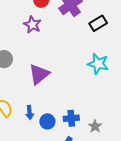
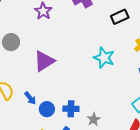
black rectangle: (98, 23) -> (120, 17), moved
blue arrow: (30, 112) -> (30, 98), turned -40

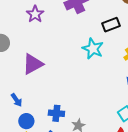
cyan star: (104, 58) -> (93, 49), moved
blue circle: (47, 109) -> (26, 121), moved

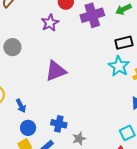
cyan star: (93, 49) -> (119, 66), moved
purple triangle: (33, 64) -> (56, 71), moved

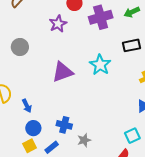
cyan star: (119, 66) -> (100, 65), moved

